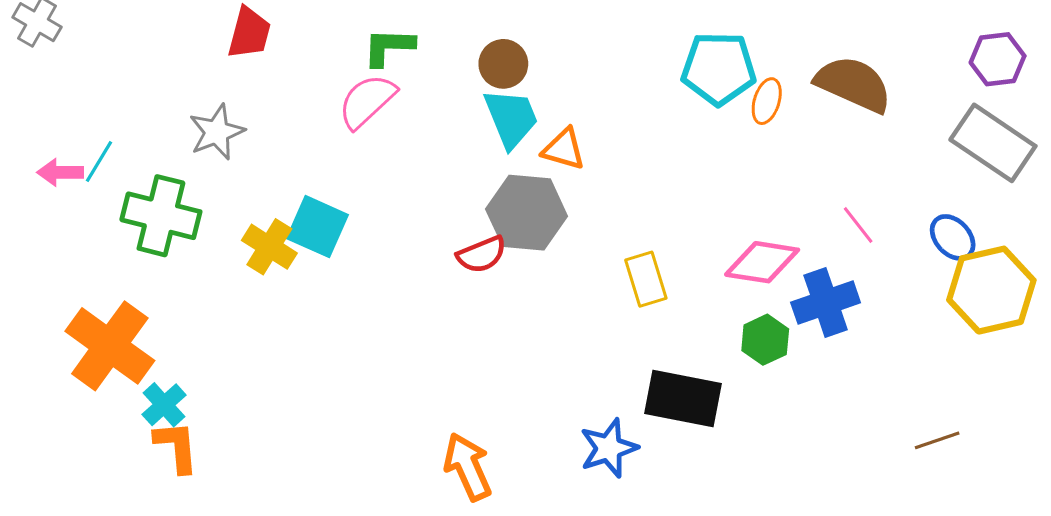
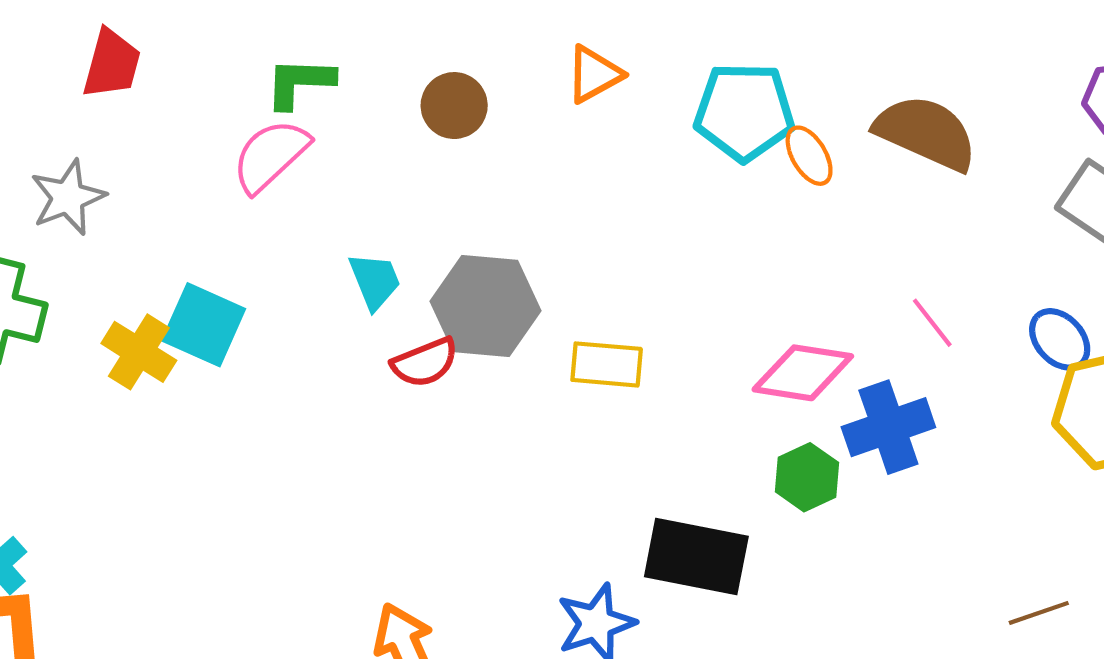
orange ellipse: (767, 101) -> (809, 156), turned -48
cyan trapezoid: (511, 118) -> (375, 281), moved, size x0.7
orange triangle: (564, 149) -> (594, 74), moved, turned -45
yellow rectangle: (646, 279) -> (607, 364), moved, turned -68

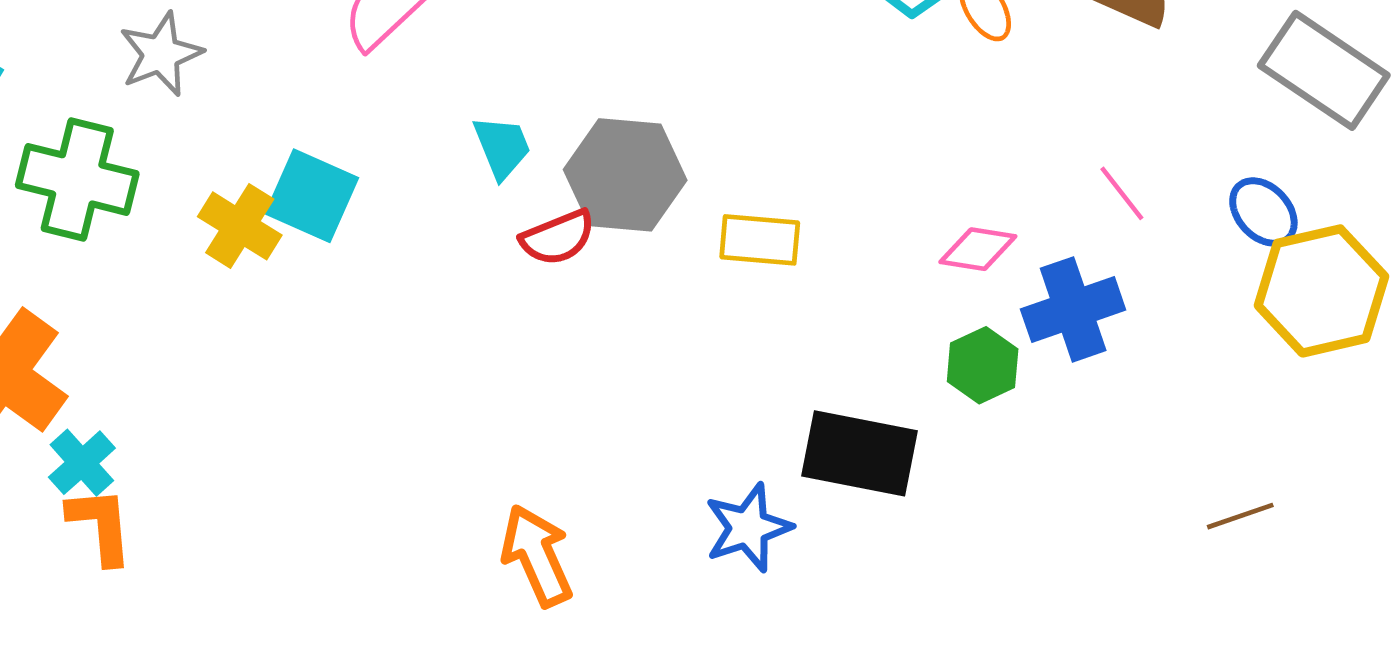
pink diamond: (803, 373) -> (978, 249), size x0.7

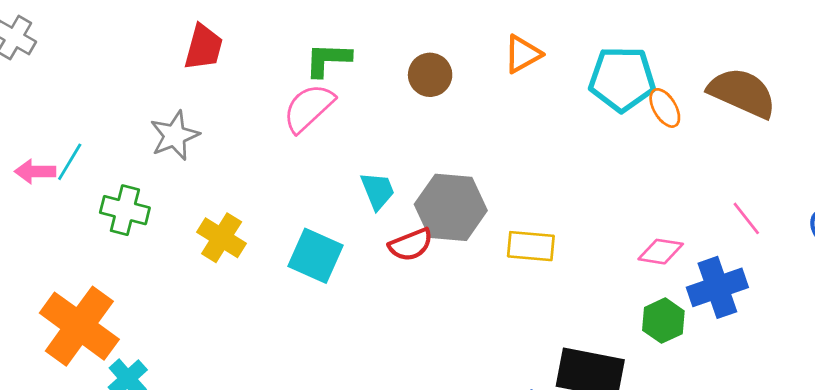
green cross: (77, 179) -> (125, 210), size x0.7
cyan square: (312, 196) -> (315, 256), moved

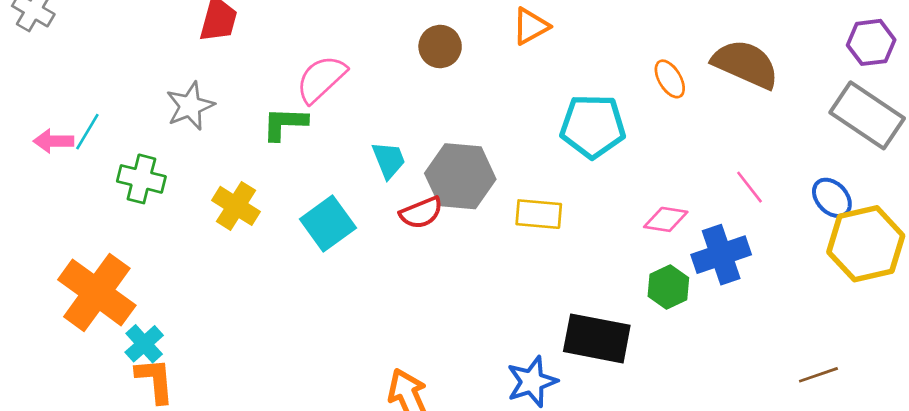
green L-shape: (328, 60) -> (285, 124), moved
cyan pentagon: (622, 79) -> (593, 126), moved
cyan square: (315, 256) -> (328, 224), turned 30

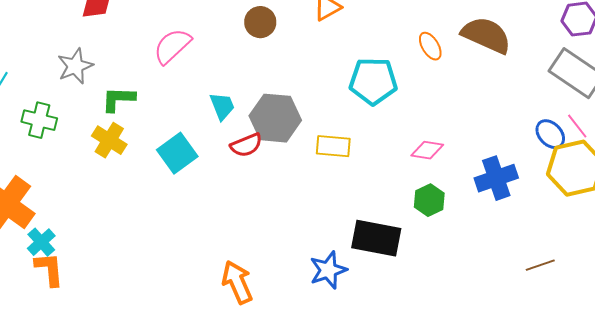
green L-shape: (285, 124) -> (118, 99), moved
pink line: (750, 187) -> (577, 126), moved
blue cross: (721, 255) -> (496, 178), moved

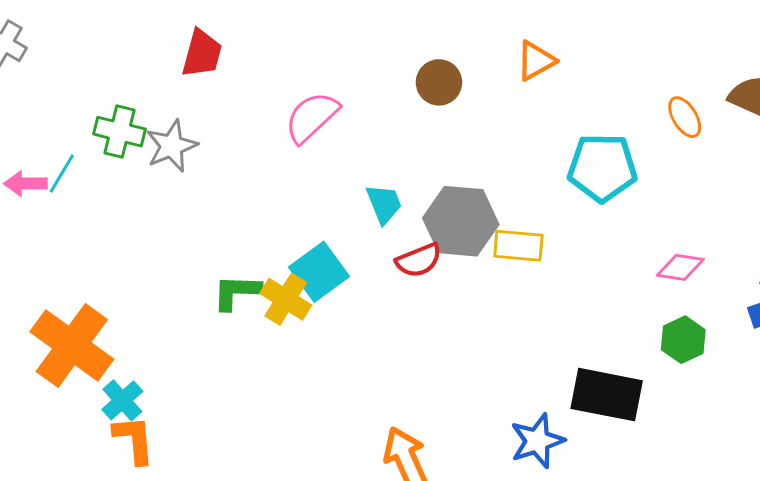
green L-shape: (118, 99) -> (237, 292), moved
green cross: (39, 120) -> (120, 132), moved
yellow cross: (109, 140) -> (286, 299), moved
yellow rectangle: (333, 146) -> (518, 246), moved

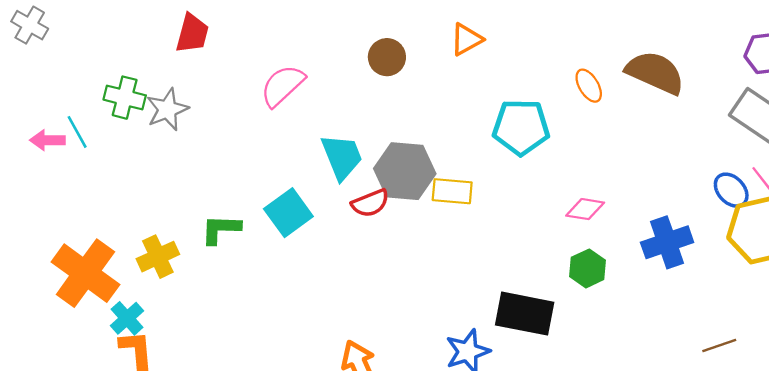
cyan line: (62, 173) -> (77, 132), turned -60
cyan trapezoid: (384, 204) -> (342, 157), size x1.4
yellow cross: (286, 299) -> (158, 257), moved, turned 33

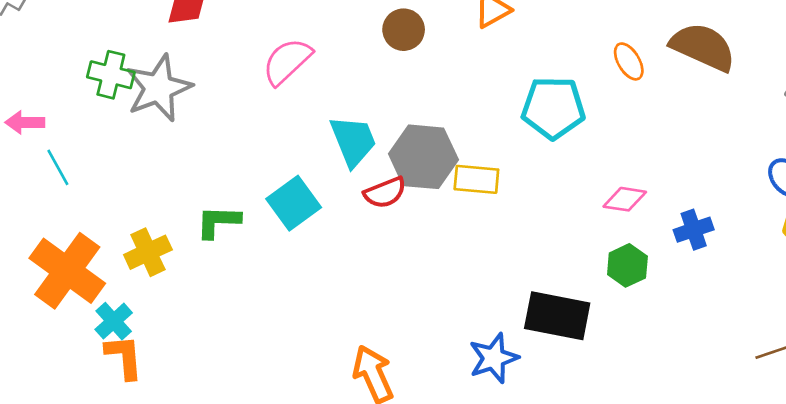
gray star: (167, 109) -> (159, 88), size x1.4
cyan line: (77, 132) -> (58, 167), moved
blue cross: (667, 242) -> (694, 230), moved, size x0.7

